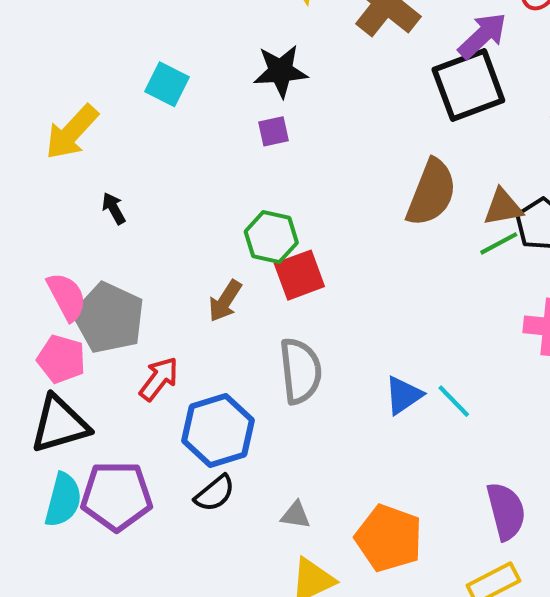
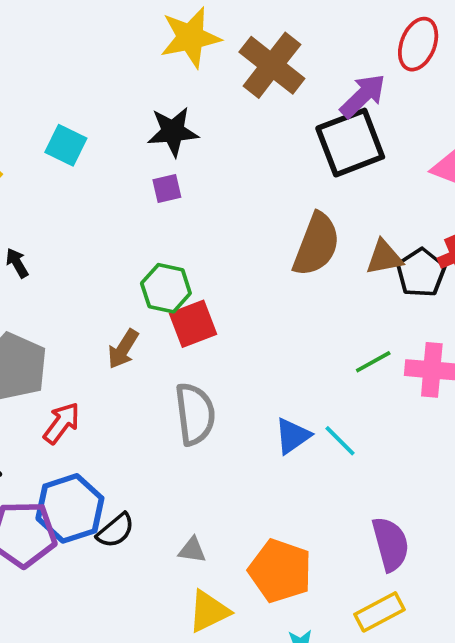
green line: (499, 243) -> (373, 362), moved
blue hexagon: (218, 431) -> (70, 508), moved

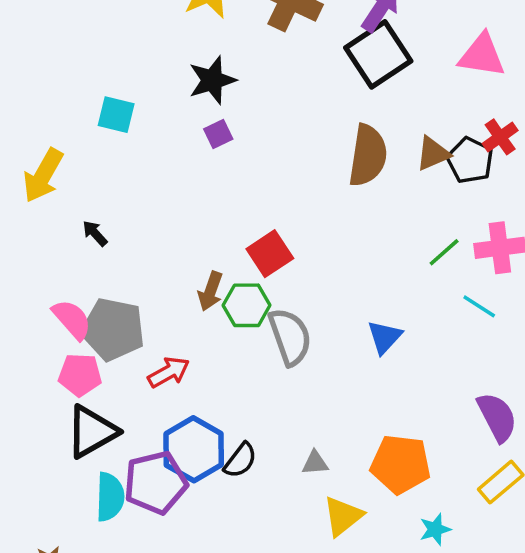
green hexagon: (166, 288) -> (247, 305), moved
red arrow: (62, 423) -> (169, 372), turned 36
cyan line: (340, 441) -> (479, 306), moved

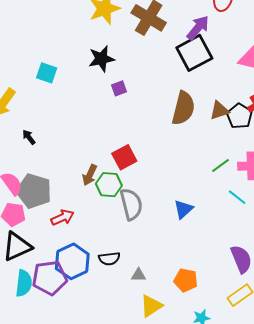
purple square: (218, 134) -> (119, 88), moved
black semicircle: (240, 460) -> (109, 259), moved, turned 40
orange pentagon: (401, 464) -> (186, 280), size x0.7

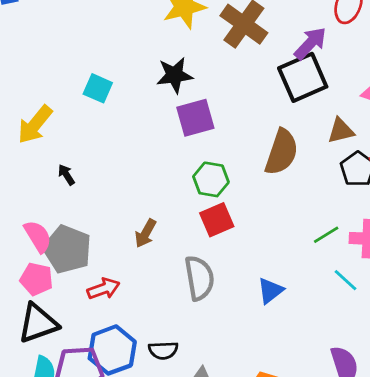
purple square: (119, 88) -> (195, 118), size x1.8
brown triangle: (219, 110) -> (341, 131), moved
red square: (124, 157) -> (217, 220), moved
green hexagon: (109, 185) -> (211, 179), moved

